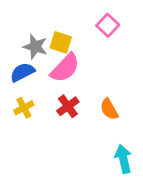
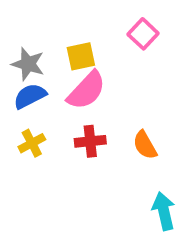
yellow square: (61, 42) -> (81, 56), turned -30
gray star: (35, 47) -> (28, 64), moved
red cross: (68, 106) -> (90, 141), turned 30

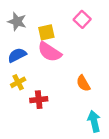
gray star: (28, 64) -> (17, 22), moved
pink semicircle: (86, 90) -> (50, 52), turned 80
red cross: (90, 141) -> (39, 100), moved

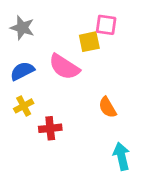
pink square: (82, 19) -> (106, 25), turned -35
yellow square: (46, 32) -> (89, 42), moved

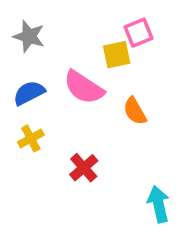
pink square: (106, 25) -> (138, 33), turned -30
orange semicircle: (107, 107) -> (135, 111), moved
red cross: (50, 128) -> (84, 168), moved, turned -35

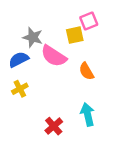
gray star: (29, 36) -> (33, 37), moved
red cross: (84, 168) -> (54, 126), moved
cyan arrow: (159, 204) -> (88, 114), moved

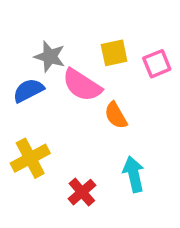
pink square: (89, 21) -> (157, 64), moved
orange semicircle: (86, 71) -> (116, 115), moved
yellow cross: (20, 89) -> (30, 158), moved, size x1.5

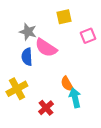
yellow square: (114, 53) -> (64, 17), moved
blue semicircle: (28, 90) -> (27, 57), moved, turned -66
orange semicircle: (116, 115) -> (67, 84), moved

